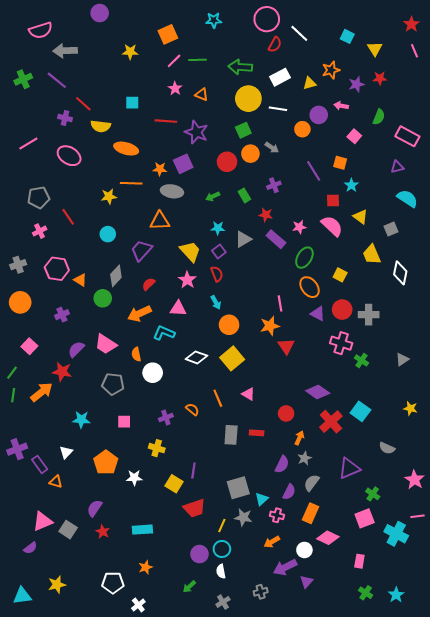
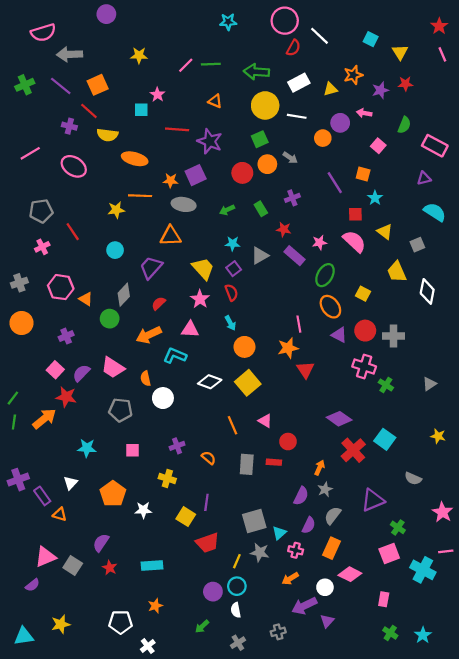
orange square: (168, 34) -> (98, 85), moved
pink star: (175, 88) -> (157, 95), moved
pink square: (29, 346) -> (55, 370), moved
orange semicircle: (192, 409) -> (209, 458), moved
red circle: (286, 413) -> (288, 442), moved

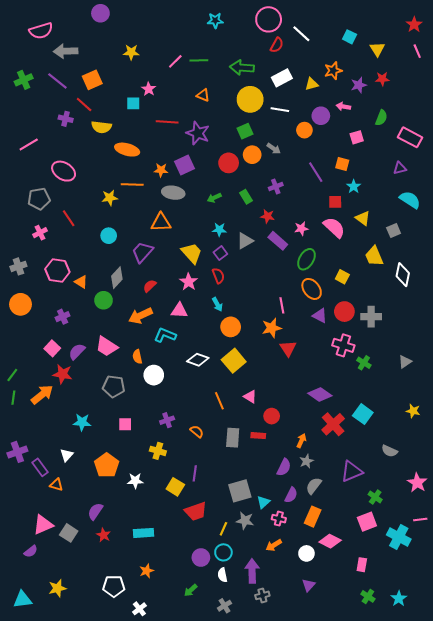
pink square: (378, 146) -> (357, 137), turned 32
pink ellipse: (74, 166) -> (64, 171), moved
purple arrow: (304, 606) -> (252, 571), moved, turned 115

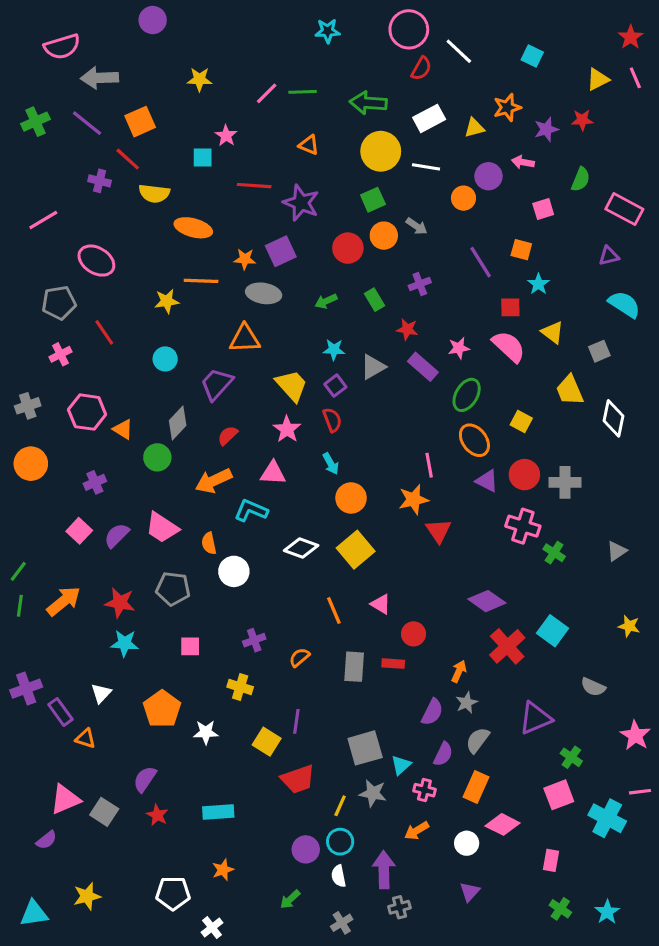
yellow triangle: (377, 49) -> (598, 79), moved, turned 35
red star: (63, 374) -> (120, 603), moved
orange semicircle: (197, 431) -> (299, 657), turned -80

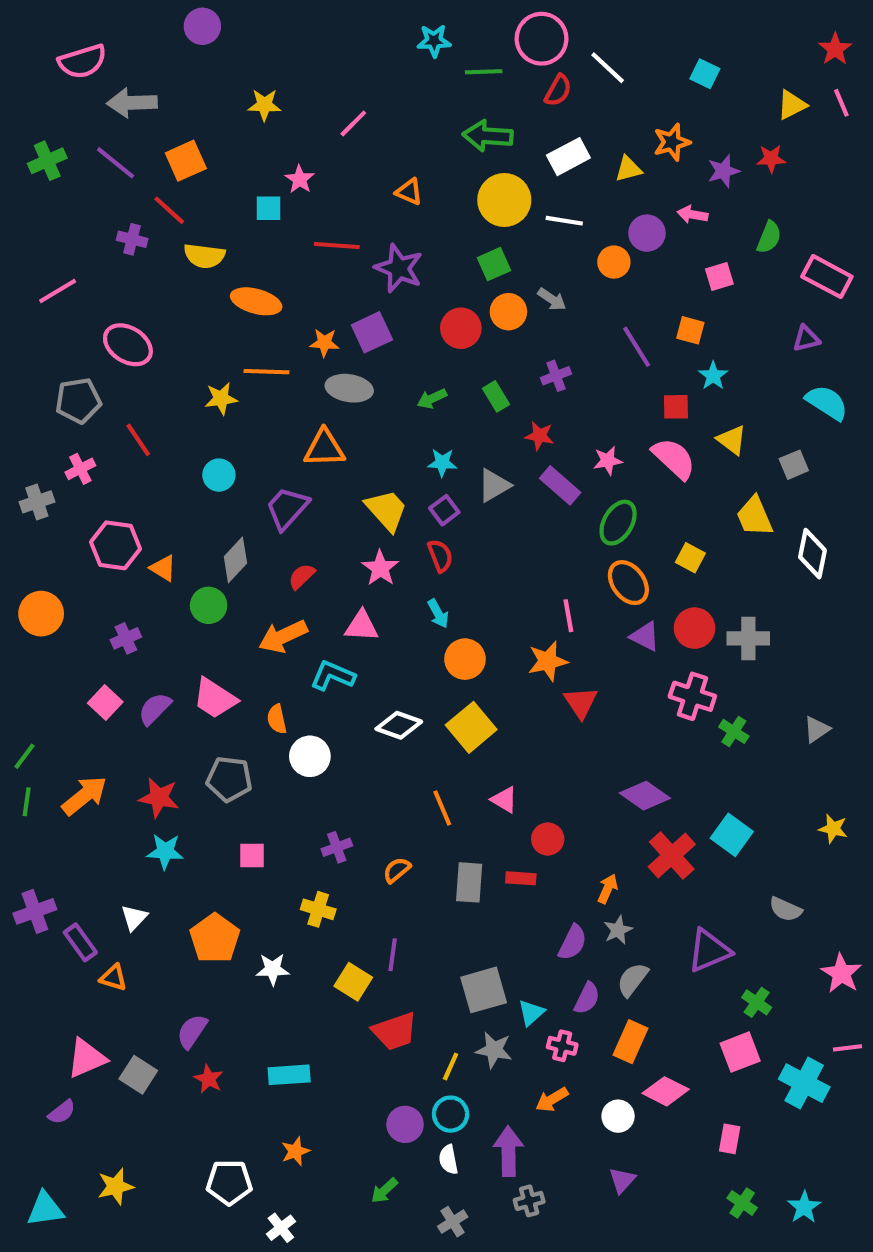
green line: (303, 92) -> (484, 72), moved
gray cross: (28, 406) -> (37, 502), moved

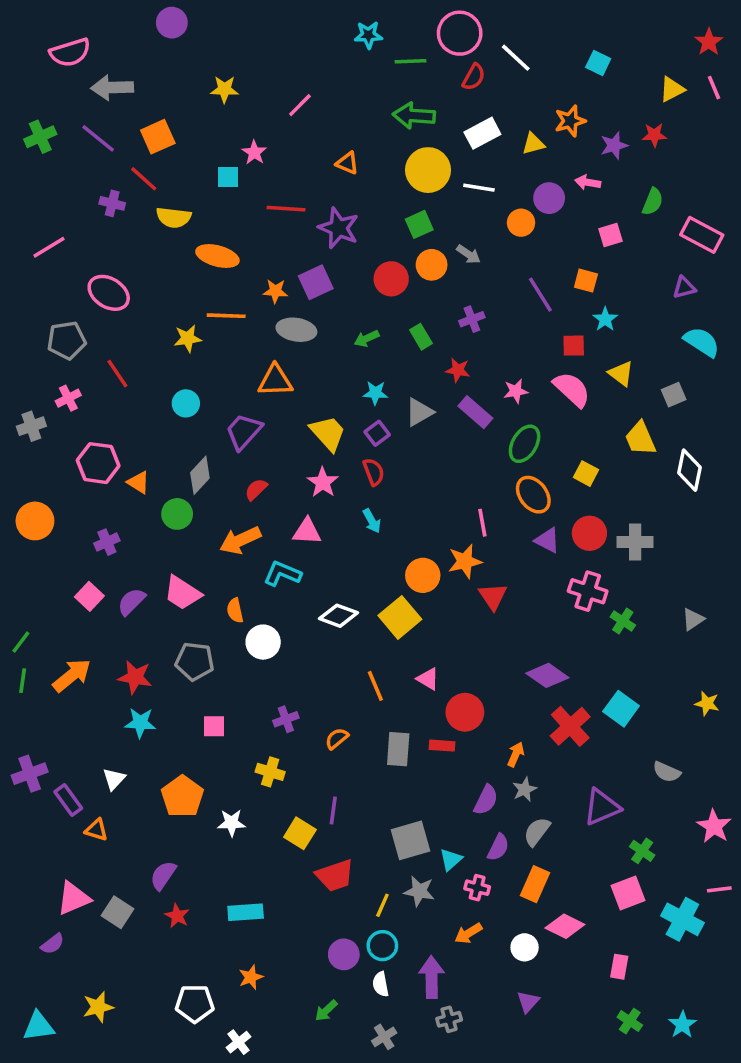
orange circle: (465, 659) -> (423, 575), moved
red circle: (548, 839) -> (465, 712), size x1.4

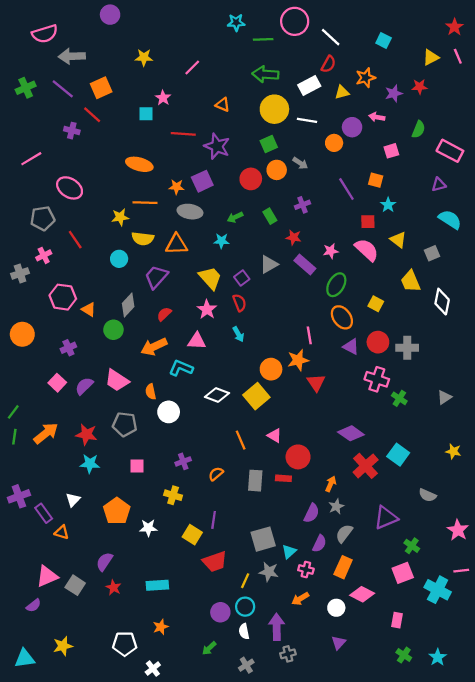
red semicircle: (474, 77) -> (328, 64), moved
yellow semicircle: (174, 217) -> (143, 239), moved
cyan star: (375, 393) -> (221, 241), moved

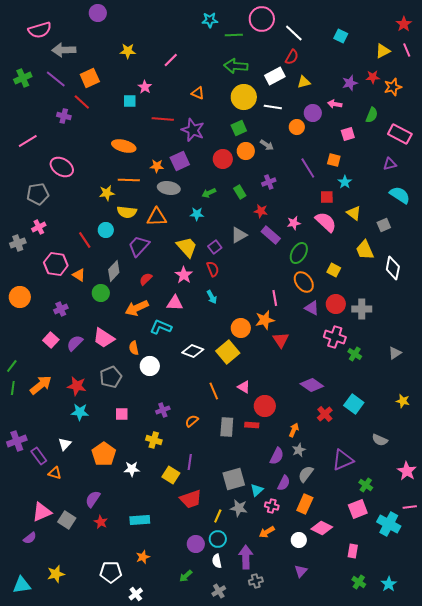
orange star: (366, 78) -> (393, 87), moved
red line: (75, 240) -> (85, 240), moved
gray pentagon: (125, 424) -> (111, 377), turned -30
red cross: (366, 466) -> (325, 414), size x0.7

